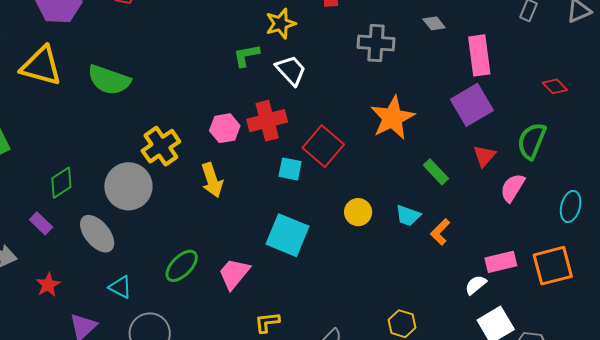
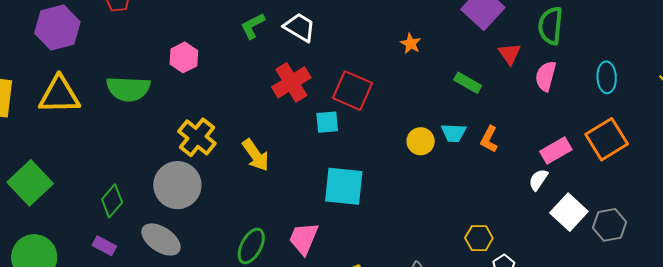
orange star: (392, 118) -> (411, 44), size x0.5
pink hexagon: (225, 128) -> (184, 57), moved
yellow circle: (358, 212) -> (421, 141), moved

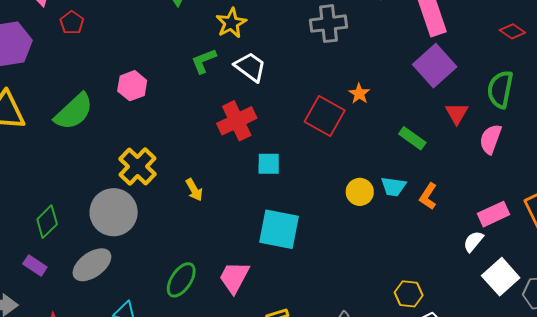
green semicircle: (128, 89) -> (74, 112), turned -51
red square: (352, 91) -> (325, 116), moved
yellow arrow: (256, 155) -> (194, 190), size x0.7
gray ellipse: (161, 239) -> (92, 265), turned -75

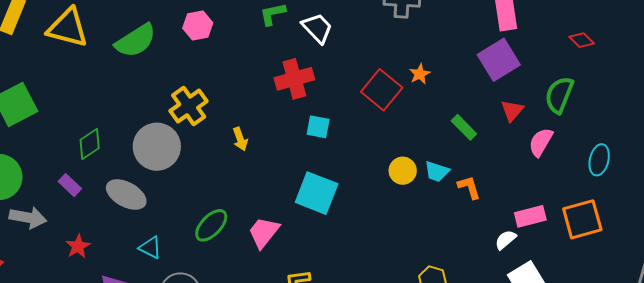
orange L-shape: (428, 196) -> (469, 187), turned 120
gray ellipse: (92, 265) -> (126, 195), turned 54

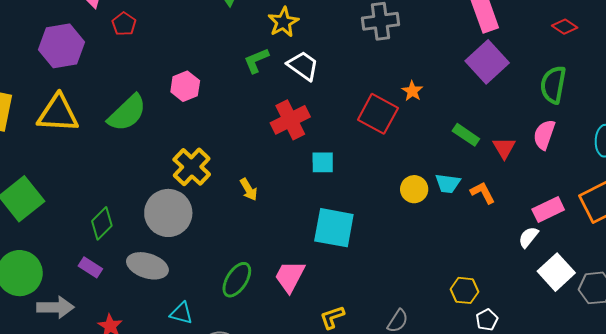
red triangle: (512, 111) -> (504, 148), moved

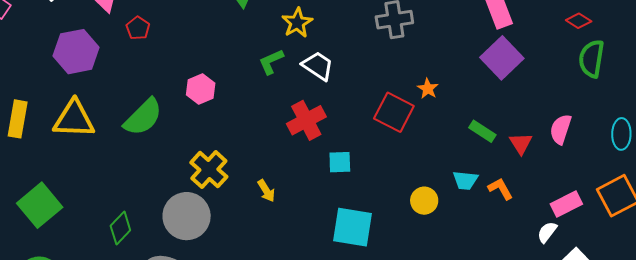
green semicircle: (553, 85) -> (591, 59), moved
yellow circle: (414, 189) -> (424, 201), moved

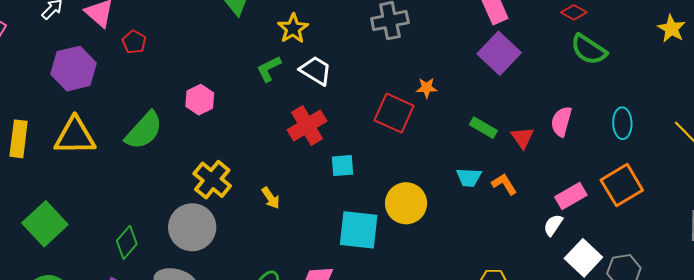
green semicircle: (591, 59) -> (589, 50), turned -63
orange star: (428, 89) -> (427, 88), turned -30
yellow circle: (424, 201) -> (406, 203), moved, size x1.5

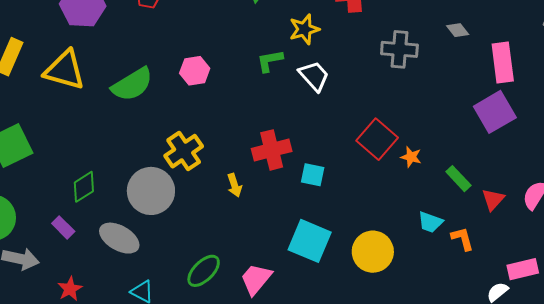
orange star: (427, 88) -> (411, 157), moved
red cross: (307, 126) -> (272, 150), moved
yellow circle: (406, 203) -> (373, 252), moved

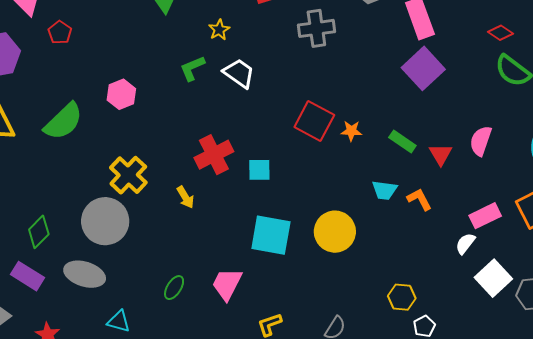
yellow star: (304, 29) -> (219, 30), size x0.7
purple rectangle: (63, 227) -> (28, 276), size x1.4
green ellipse: (204, 271) -> (174, 288), size x0.7

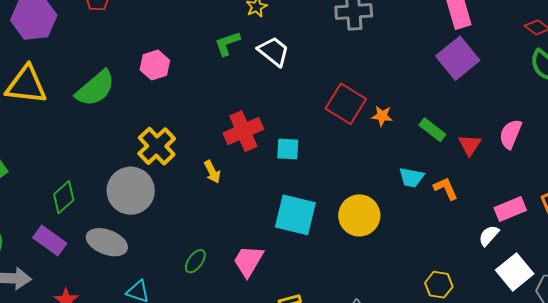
yellow hexagon: (402, 297) -> (439, 285), moved

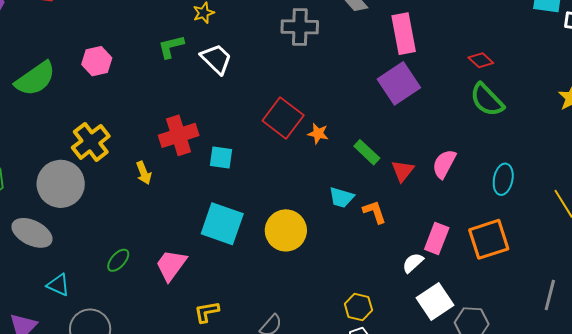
pink rectangle: (510, 209) -> (437, 239), turned -52

